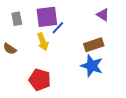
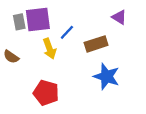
purple square: (47, 17) -> (38, 20), moved
brown rectangle: (94, 45) -> (96, 44), moved

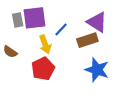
purple triangle: (119, 17) -> (97, 22), moved, size x1.5
red pentagon: (46, 93) -> (43, 69), moved, turned 30

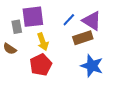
gray rectangle: (18, 20) -> (17, 27), moved
blue line: (61, 30) -> (69, 20), moved

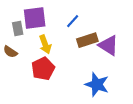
purple triangle: (92, 21) -> (109, 45), moved
blue star: (92, 66) -> (97, 84), moved

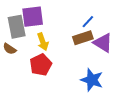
blue line: (73, 21) -> (88, 22), moved
gray rectangle: (18, 29) -> (17, 27), size x1.6

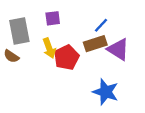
purple square: (33, 17) -> (53, 18), moved, size x0.6
red pentagon: (41, 65) -> (67, 57), moved

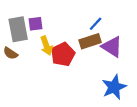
purple square: (53, 18) -> (36, 24), moved
blue star: (106, 92) -> (114, 87), moved, turned 30

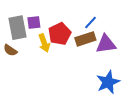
purple triangle: (112, 47) -> (106, 44), turned -40
red pentagon: (63, 54) -> (60, 34), moved

